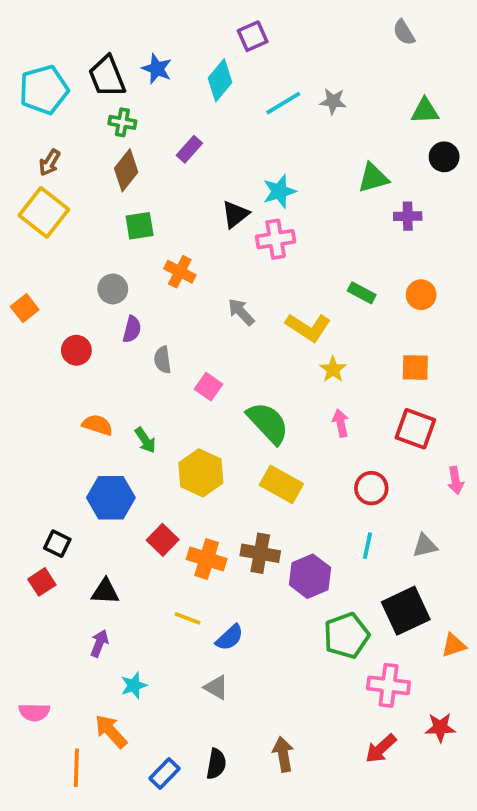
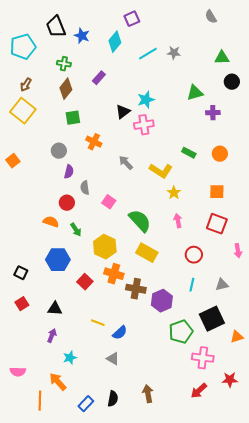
black trapezoid: (107, 76) -> (56, 27), moved
red circle: (76, 350) -> (67, 203), moved
black square: (57, 544) -> (21, 273), moved
orange cross: (207, 559) -> (114, 274), moved

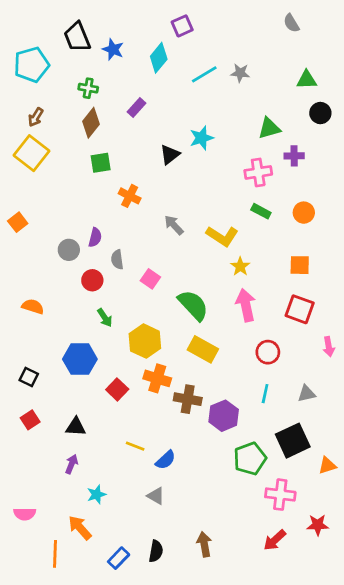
pink cross: (144, 125) -> (258, 172), moved
gray circle: (59, 151) -> (69, 250), moved
pink arrow: (178, 221) -> (246, 305), size x1.6
orange semicircle: (51, 222) -> (33, 307), moved

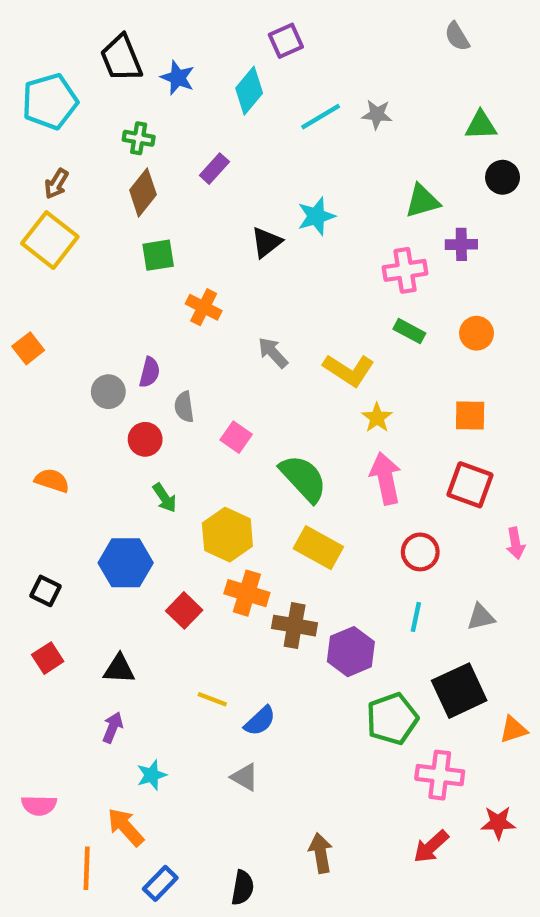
black semicircle: (156, 551) -> (243, 888), moved
blue rectangle: (119, 558) -> (160, 883), moved

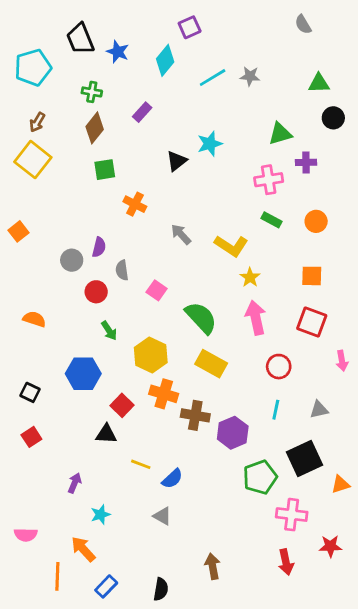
black triangle: (119, 669) -> (106, 434), moved
red arrow: (431, 847) -> (286, 562), turned -60

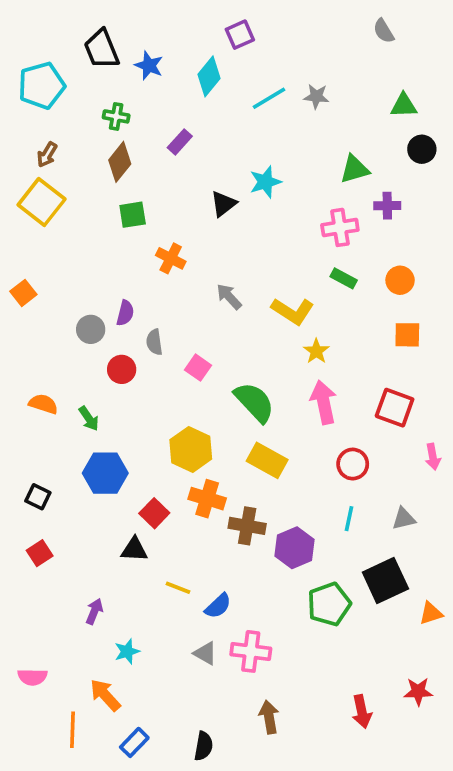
orange square: (312, 276) -> (407, 335), moved
green arrow: (109, 331) -> (89, 419), moved
pink cross: (292, 515) -> (251, 651), moved

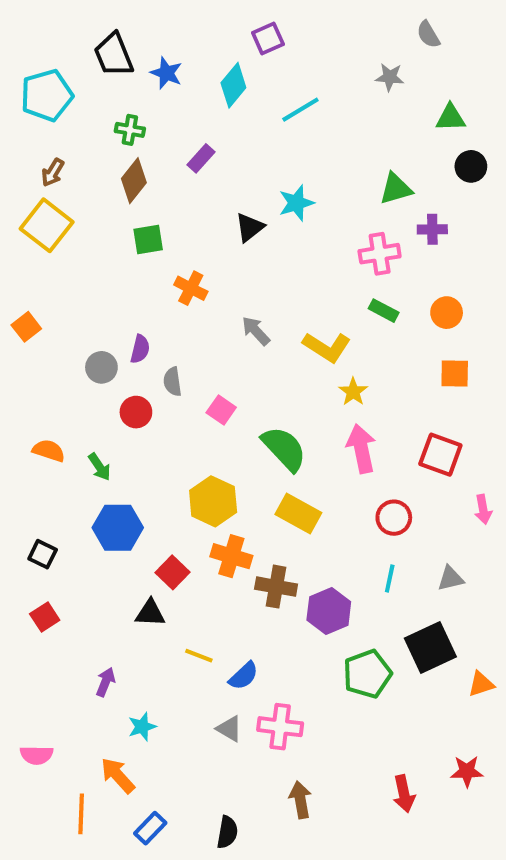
gray star: (316, 96) -> (390, 77), moved

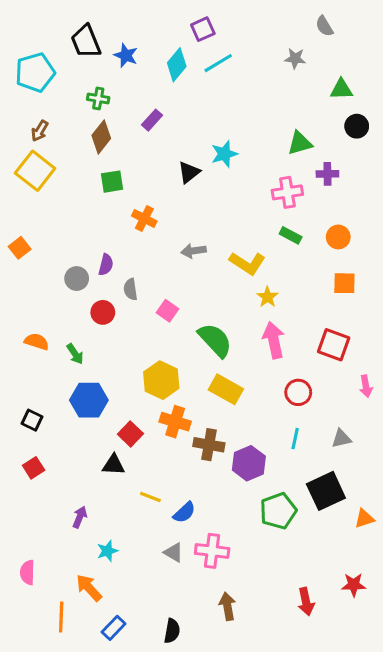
cyan line: (300, 110) -> (218, 63), moved
gray arrow: (256, 331) -> (194, 251), turned -55
pink semicircle: (37, 755) -> (27, 572), turned 90

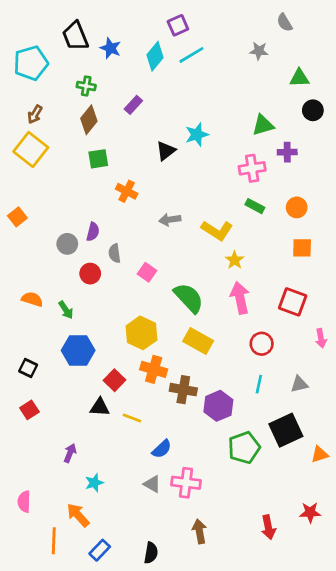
yellow line: (150, 497) -> (132, 418), moved

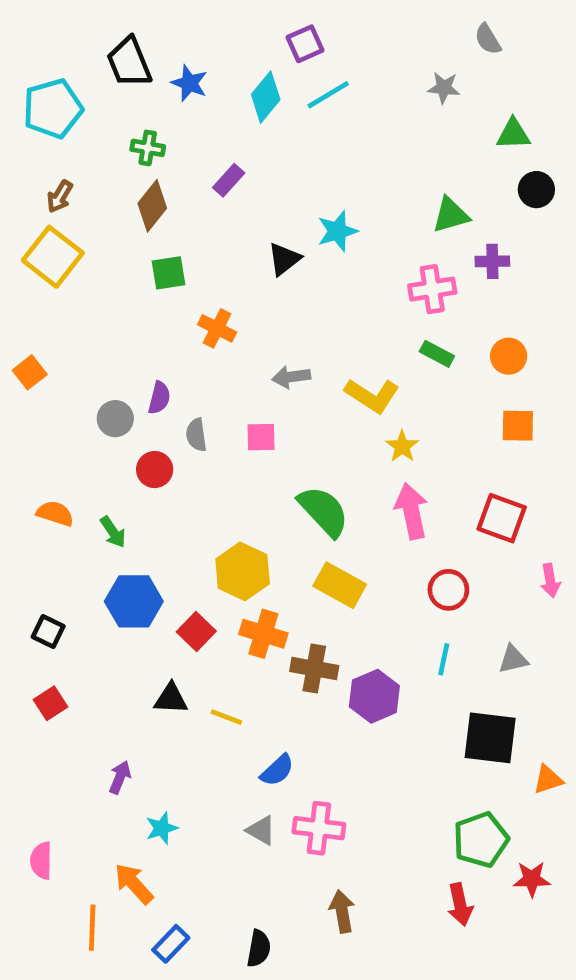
pink square: (147, 272) -> (261, 437), moved, turned -36
red square: (114, 380) -> (196, 631), moved
black square: (286, 430) -> (490, 738), turned 32
green pentagon: (244, 448) -> (481, 840), moved

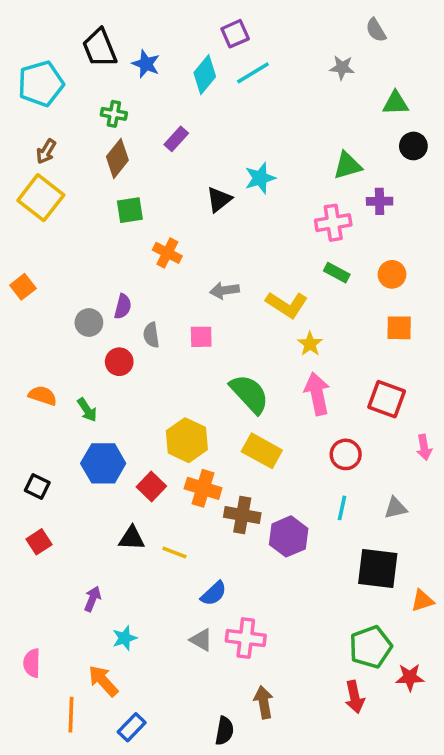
black semicircle: (259, 948) -> (224, 731), moved

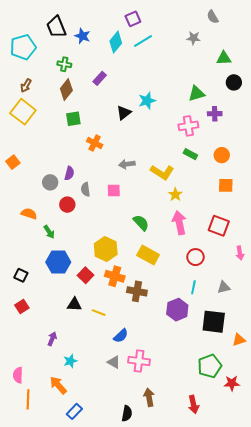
green semicircle: (249, 394) -> (141, 223), size x0.7
orange semicircle: (43, 396) -> (29, 214), moved
purple hexagon: (289, 536) -> (177, 310), moved
red arrow: (355, 697) -> (193, 404), moved
orange line: (71, 715) -> (28, 399), moved

